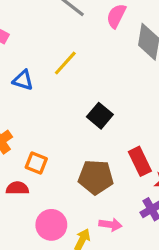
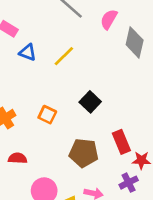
blue triangle: (23, 80) -> (28, 52), moved
orange square: (36, 163) -> (47, 115), moved

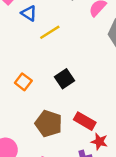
blue triangle: (28, 52) -> (29, 13), moved
red rectangle: (121, 142) -> (85, 121), turned -50

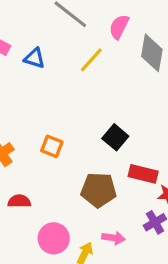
yellow line: (50, 32) -> (91, 60), moved
black square: (65, 79) -> (115, 137), moved

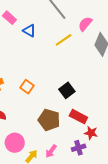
pink arrow: (113, 238) -> (51, 151), turned 104

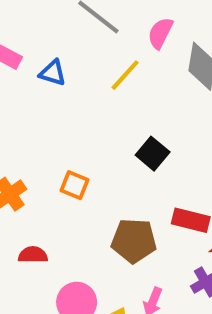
black square: (67, 90) -> (153, 154), moved

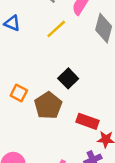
brown pentagon: (134, 241) -> (48, 105), moved, turned 30

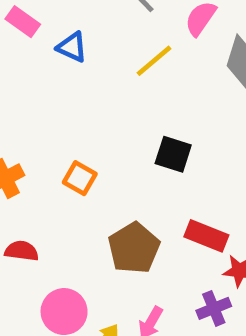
black square: (68, 78) -> (173, 154), turned -30
brown pentagon: (48, 105) -> (134, 248), moved

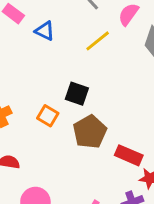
black square: (173, 154) -> (77, 94), moved
brown pentagon: (134, 248) -> (90, 132), moved

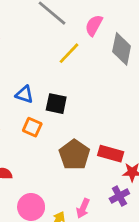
blue triangle: (45, 31) -> (24, 94), moved
brown pentagon: (90, 132) -> (74, 155), moved

